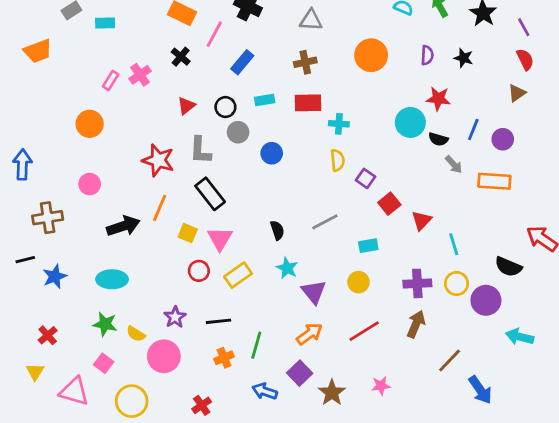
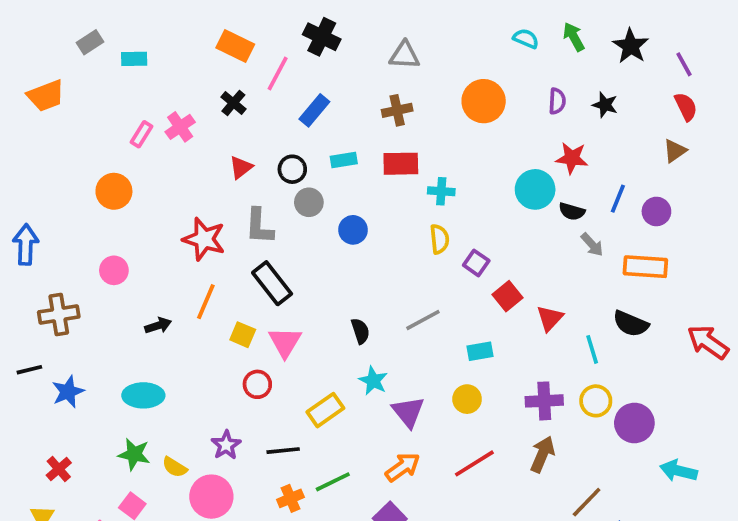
black arrow: (123, 226) -> (158, 326), size x0.6
black semicircle: (508, 267) -> (631, 324), moved
yellow rectangle: (238, 275) -> (325, 410), moved
green line: (256, 345) -> (333, 482), turned 48

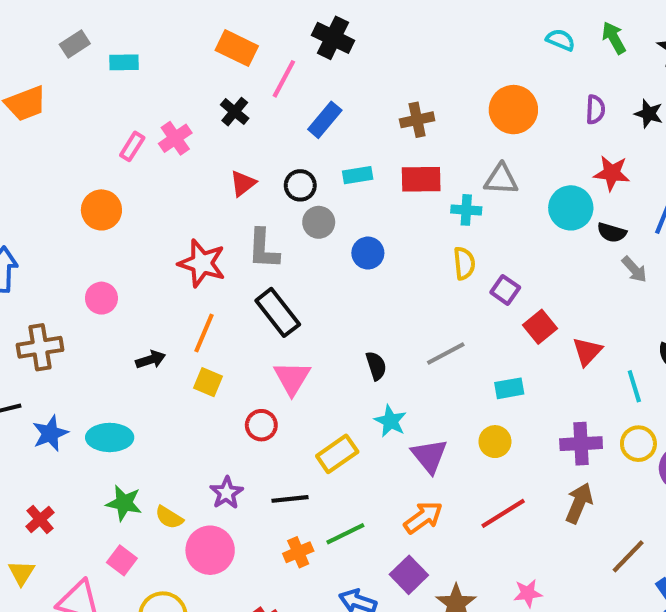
gray triangle: (404, 55) -> (501, 179), moved
yellow square: (243, 335) -> (208, 382), moved
cyan ellipse: (143, 395) -> (110, 437), moved

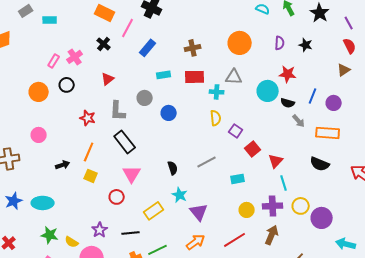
black circle: (300, 185) -> (67, 85), moved
red star: (202, 263) -> (88, 118), size x0.7
cyan line: (634, 386) -> (284, 183), moved
yellow circle: (495, 442) -> (247, 210), moved

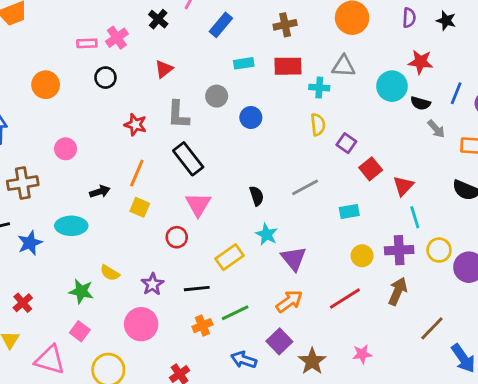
pink rectangle: (54, 61) -> (87, 43), turned 56
orange circle: (39, 92) -> (46, 85), moved
cyan ellipse: (43, 203) -> (71, 226), moved
yellow semicircle: (72, 242) -> (110, 273), moved

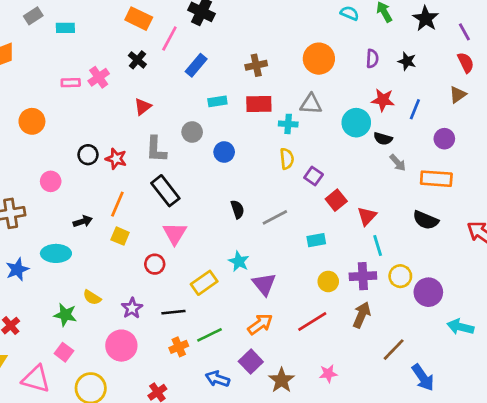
black circle: (105, 78) -> (88, 155), moved
blue line: (456, 93) -> (415, 109), moved
black semicircle: (257, 196) -> (237, 209), moved

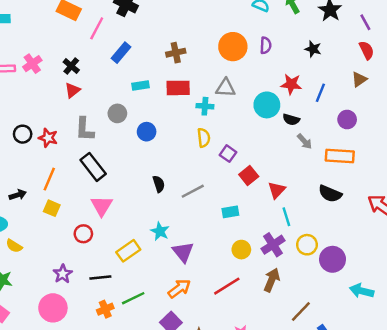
purple semicircle: (372, 59) -> (266, 45), moved
black cross: (137, 60) -> (71, 66), moved
purple cross: (363, 276) -> (273, 245), turned -30
yellow semicircle: (92, 297) -> (14, 246), moved

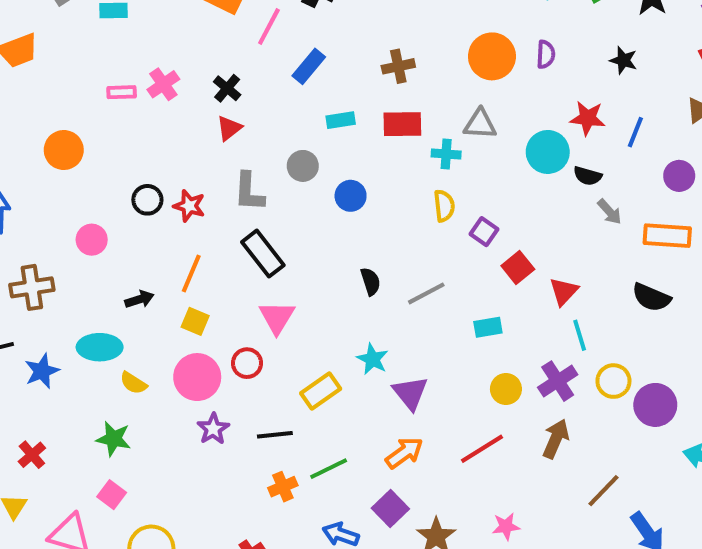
pink circle: (53, 308) -> (197, 377), moved

